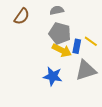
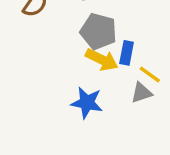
yellow line: (91, 41) -> (150, 74), moved
gray triangle: (86, 70) -> (141, 93), size x0.6

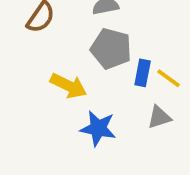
yellow arrow: (102, 60) -> (68, 86), moved
yellow line: (150, 74) -> (168, 78), moved

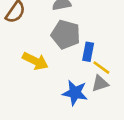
yellow line: (168, 78) -> (101, 68), moved
blue star: (98, 128) -> (75, 93), moved

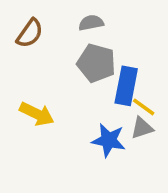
blue rectangle: (88, 52) -> (126, 86), size x1.5
yellow arrow: (35, 61) -> (37, 114), moved

